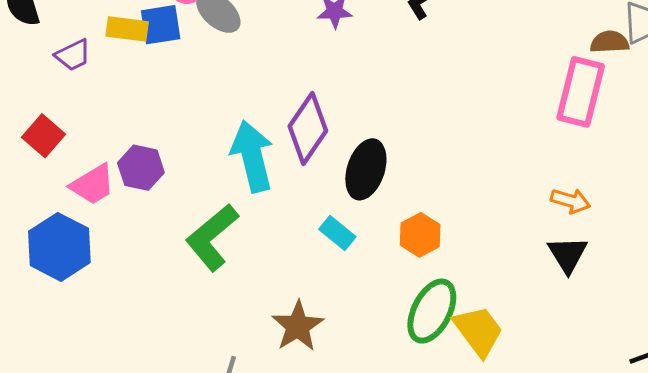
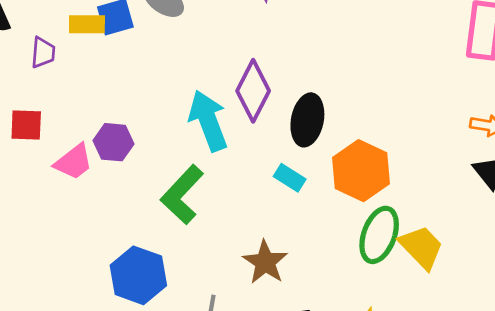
purple trapezoid: (73, 55) -> (43, 53), turned -52
red square: (43, 136) -> (26, 125), turned -32
orange hexagon: (420, 235) -> (361, 171), size x1.6
blue hexagon: (59, 247) -> (138, 275), moved

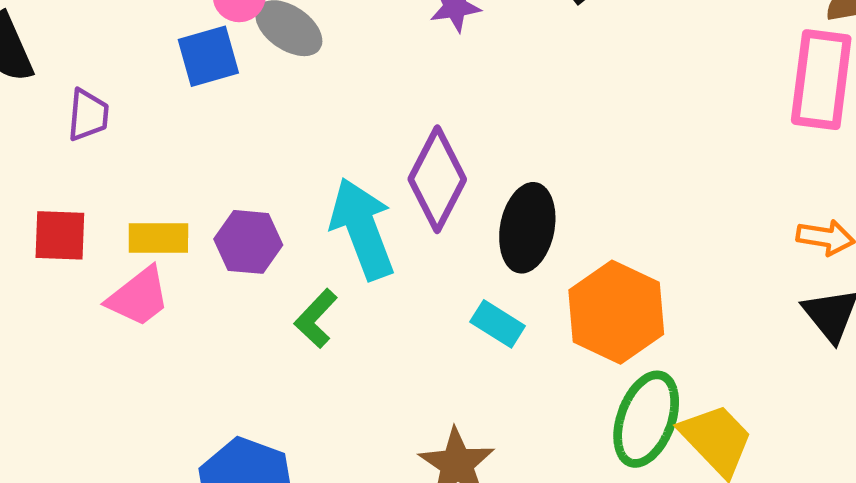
yellow rectangle: (87, 24) -> (158, 238), moved
purple hexagon: (113, 142) -> (248, 242), moved
green L-shape: (182, 195) -> (316, 319), moved, size x0.6

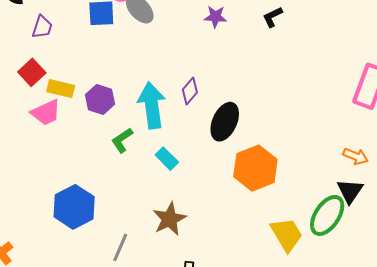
purple diamond: (437, 179) -> (190, 91), size x0.6
red square: (60, 235) -> (32, 72), moved, turned 32
cyan rectangle: (498, 324) -> (167, 159), moved
green ellipse: (646, 419) -> (327, 215), moved

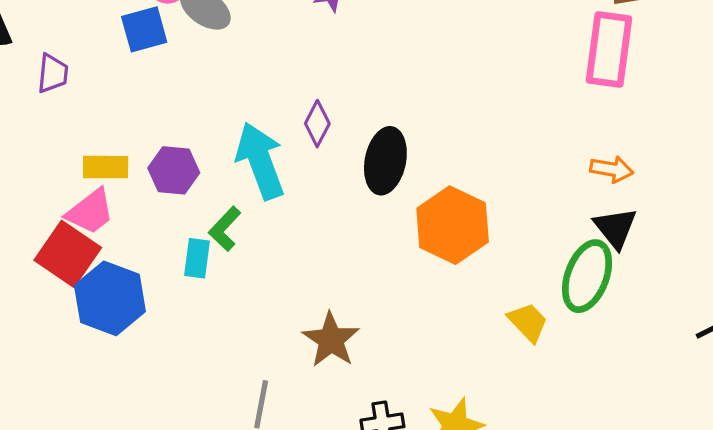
red square: (32, 72) -> (68, 254), moved, size x1.4
cyan rectangle: (167, 159) -> (197, 258), moved, turned 65
blue hexagon: (74, 207) -> (110, 298), moved
yellow trapezoid: (287, 234) -> (528, 322), size x0.7

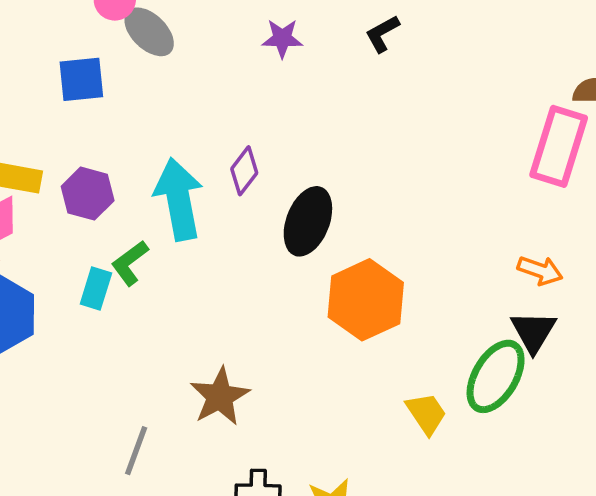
blue square: (144, 29) -> (81, 79), moved

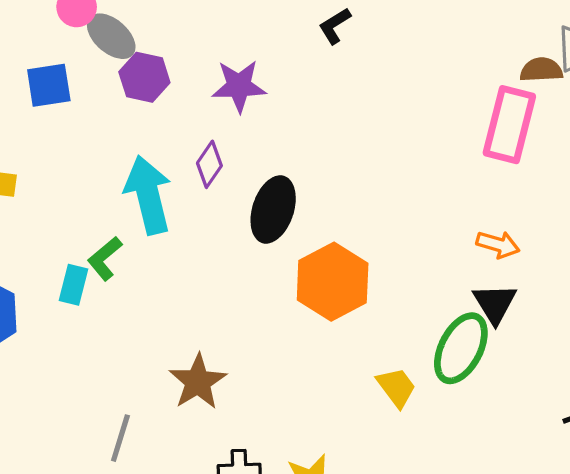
purple star: (282, 38) -> (239, 86), moved, size x1.4
purple hexagon: (88, 194) -> (144, 77), moved

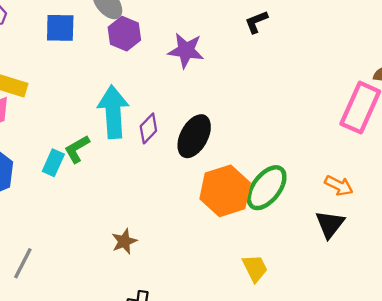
purple diamond: (209, 164) -> (148, 128), moved
green ellipse: (461, 348) -> (267, 188), moved
brown star: (198, 382) -> (124, 241), size x0.7
gray line: (120, 438) -> (23, 263), moved

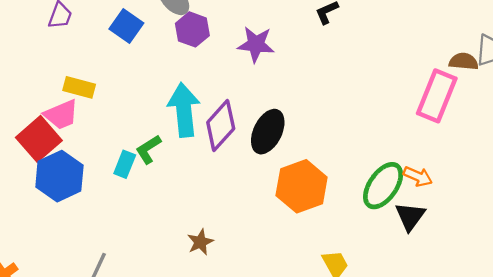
blue square: (60, 28) -> (126, 26), turned 36
purple diamond: (148, 128) -> (221, 125), size x1.6
green ellipse: (267, 188) -> (383, 186), moved

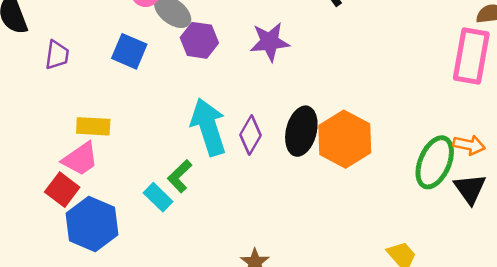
purple diamond: (221, 125) -> (250, 135), size x0.7
red square: (39, 139) -> (62, 190), size x0.7
cyan rectangle: (125, 164) -> (158, 197), turned -56
orange hexagon: (302, 186) -> (345, 139), moved

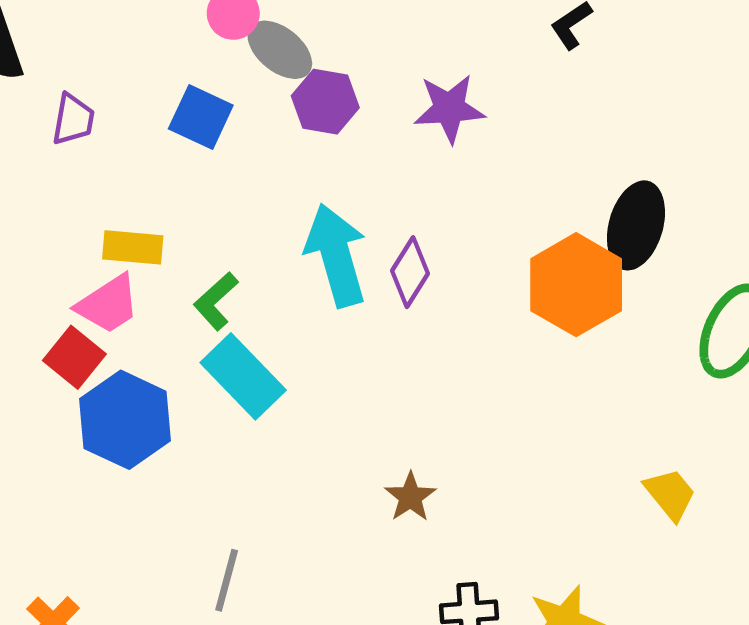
black ellipse: (301, 131) -> (636, 225), moved
green L-shape: (180, 176) -> (216, 301), moved
cyan rectangle: (158, 197) -> (243, 376), size x1.6

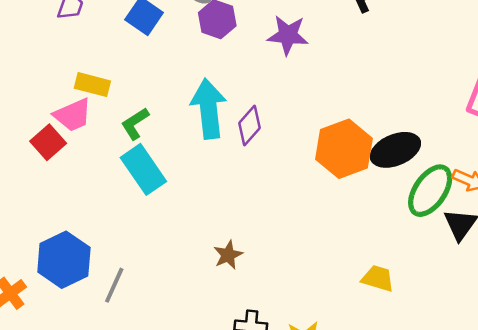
black ellipse: (636, 225) -> (395, 150), moved, turned 42
blue hexagon: (125, 420) -> (64, 260), moved
yellow trapezoid: (670, 494) -> (378, 278), turned -44

